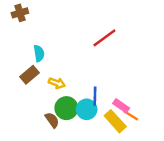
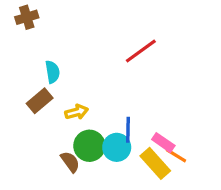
yellow arrow: (57, 83) -> (77, 112), turned -35

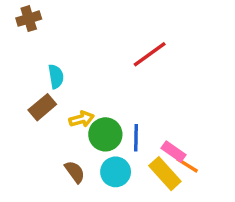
green circle: (89, 146) -> (105, 134), moved
cyan circle: (117, 147) -> (116, 172), moved

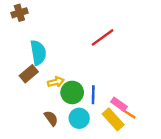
cyan semicircle: (56, 76) -> (38, 53), size x1.5

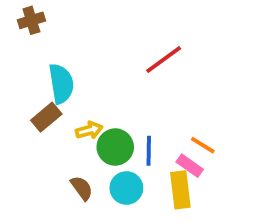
orange line: (128, 114) -> (203, 145), moved
yellow rectangle: (113, 119) -> (180, 190), turned 35

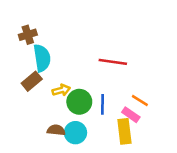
brown cross: (31, 20) -> (28, 35), moved
red line: (164, 59) -> (113, 62), moved, turned 44
brown semicircle: (82, 188) -> (56, 130), turned -48
cyan circle: (126, 188) -> (75, 133), moved

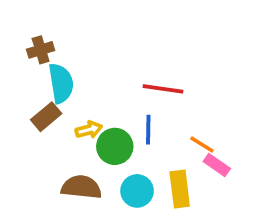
blue line: (103, 104) -> (148, 130), moved
pink rectangle: (131, 115) -> (217, 165), moved
brown semicircle: (56, 130) -> (81, 187), size x1.5
cyan circle: (75, 133) -> (137, 191), moved

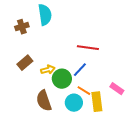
cyan semicircle: (61, 83) -> (45, 15), moved
blue line: (148, 130) -> (80, 70), turned 42
orange line: (202, 145) -> (84, 91), moved
brown semicircle: (81, 187) -> (44, 101), turned -115

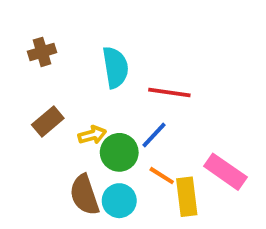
cyan semicircle: (45, 15) -> (115, 67), moved
pink rectangle: (117, 89) -> (225, 172), size x1.5
cyan circle: (74, 103) -> (119, 201), moved

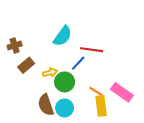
brown cross: (42, 52) -> (15, 45), moved
cyan semicircle: (115, 67) -> (62, 36), turned 45
blue line: (154, 135) -> (78, 63), moved
orange line: (162, 176) -> (96, 91), moved

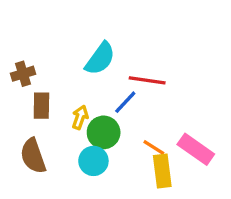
brown rectangle: (26, 65) -> (41, 106), turned -49
yellow arrow: (50, 73) -> (80, 117), turned -56
brown semicircle: (46, 105) -> (33, 156), moved
cyan circle: (65, 108) -> (93, 161), moved

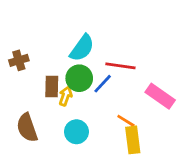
brown rectangle: (41, 106) -> (52, 86), moved
green circle: (104, 132) -> (79, 78), moved
pink rectangle: (196, 149) -> (160, 96), moved

